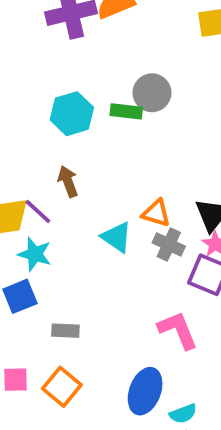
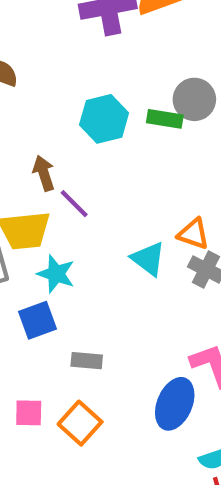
brown arrow: (68, 181) -> (44, 173), moved
purple line: (38, 212) -> (74, 204), moved
blue ellipse: (145, 391) -> (175, 404), moved

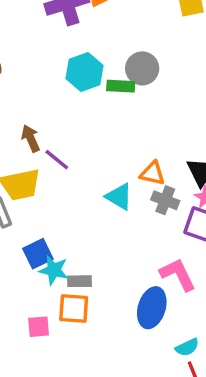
cyan hexagon: (104, 119) -> (85, 72), moved
cyan star: (56, 274) -> (54, 270), moved
orange square: (80, 423) -> (74, 309), moved, turned -32

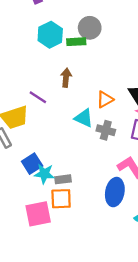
brown arrow: (31, 138) -> (66, 78), moved, turned 36
orange triangle: (152, 173) -> (105, 99), turned -36
gray cross: (165, 200) -> (106, 130), moved
pink square: (39, 327) -> (38, 214), size x1.6

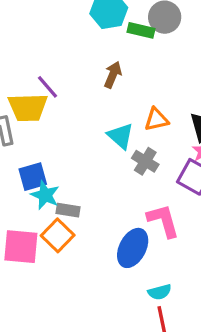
purple line: (38, 97) -> (48, 87), moved
orange square: (61, 199) -> (58, 235), turned 30

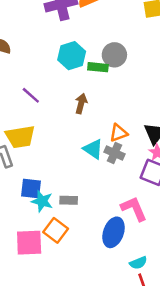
purple line: (48, 87) -> (31, 95), moved
gray cross: (145, 161) -> (114, 153), moved
blue square: (33, 177) -> (31, 189), turned 30
gray rectangle: (68, 210) -> (69, 200), moved

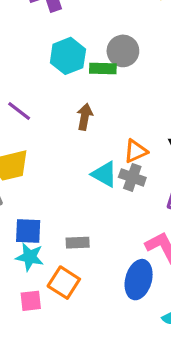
cyan star: (42, 201) -> (30, 257), moved
pink square: (29, 243) -> (31, 301), size x0.6

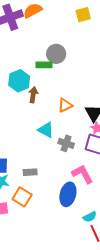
cyan hexagon: (68, 56) -> (19, 81), moved
orange triangle: (136, 151) -> (65, 105), moved
gray cross: (132, 177) -> (66, 143), moved

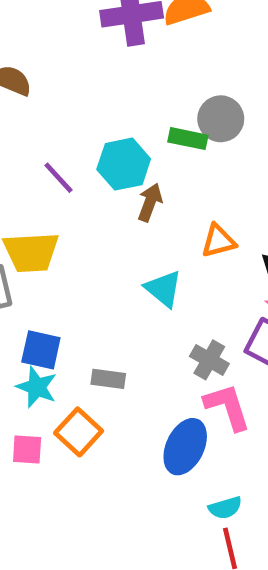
gray cross: (66, 143) -> (209, 360), moved

